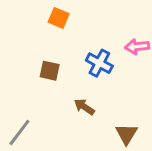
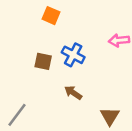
blue cross: (99, 63) -> (73, 55), moved

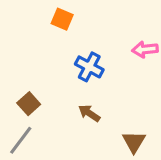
brown square: (43, 61) -> (29, 104), moved, turned 36

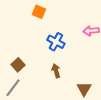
brown arrow: (89, 113) -> (56, 71), turned 40

